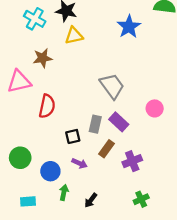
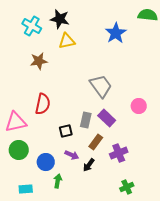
pink triangle: (19, 82) -> (16, 122), moved
black arrow: (91, 200) -> (89, 165), moved

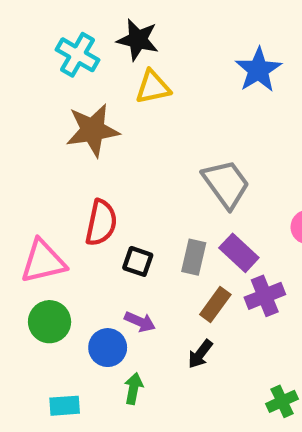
brown star: (39, 61) -> (93, 130), size x1.4
black square: (66, 131) -> (138, 261), moved, turned 32
purple cross: (119, 153) -> (265, 296), moved
purple arrow: (72, 155) -> (140, 322), moved

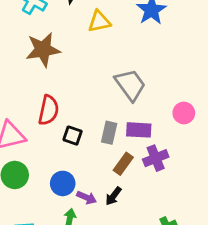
yellow triangle: (153, 87) -> (99, 21), moved
purple rectangle: (239, 253) -> (139, 130), turned -40
purple arrow: (140, 322) -> (87, 198), moved
blue circle: (108, 348) -> (63, 183), moved

